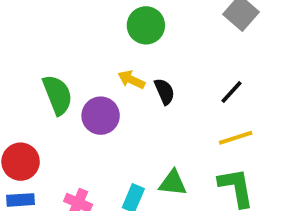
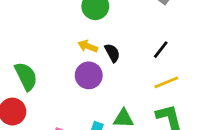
green semicircle: (57, 95) -> (26, 76), moved
purple circle: (101, 116) -> (89, 75), moved

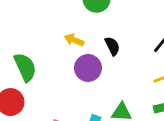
yellow arrow: (88, 46) -> (74, 40), moved

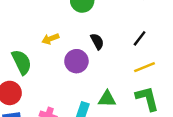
yellow arrow: (74, 40) -> (50, 39), moved, turned -42

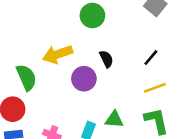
yellow arrow: (50, 39) -> (58, 54), size x1.6

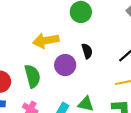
green semicircle: (26, 77) -> (32, 76), moved

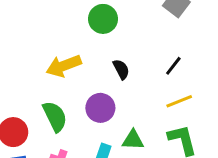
purple circle: (65, 65) -> (100, 108), moved

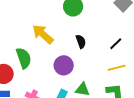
yellow arrow: (64, 66) -> (43, 34), turned 55
green semicircle: (55, 116) -> (24, 58), moved

